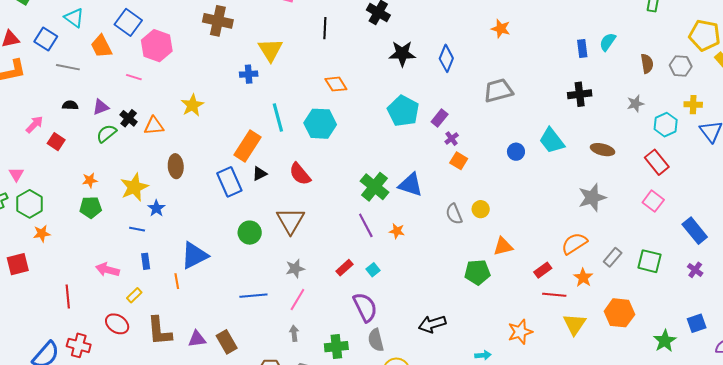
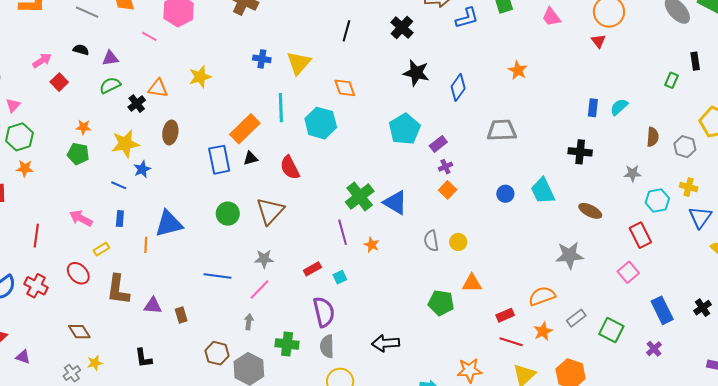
yellow triangle: (270, 50) -> (299, 63), moved
black cross: (129, 118) -> (137, 104), moved
brown rectangle: (227, 342) -> (181, 315), size x0.7

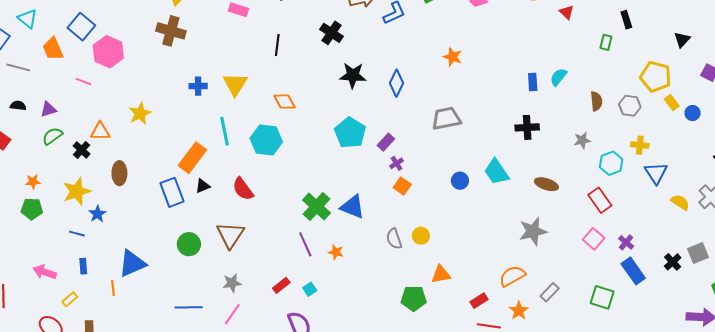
red triangle: (599, 41) -> (567, 12), moved
green square: (611, 330) -> (602, 297), moved
purple cross: (654, 349) -> (626, 242), moved

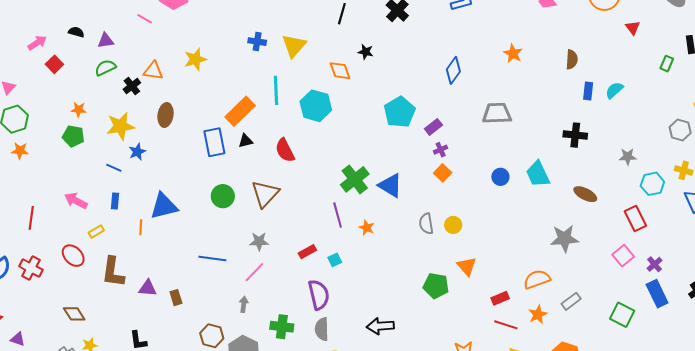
black star: (353, 75) -> (366, 52), moved, size x0.6
brown semicircle: (596, 101) -> (572, 59), moved
orange triangle: (441, 274) -> (467, 266), turned 50

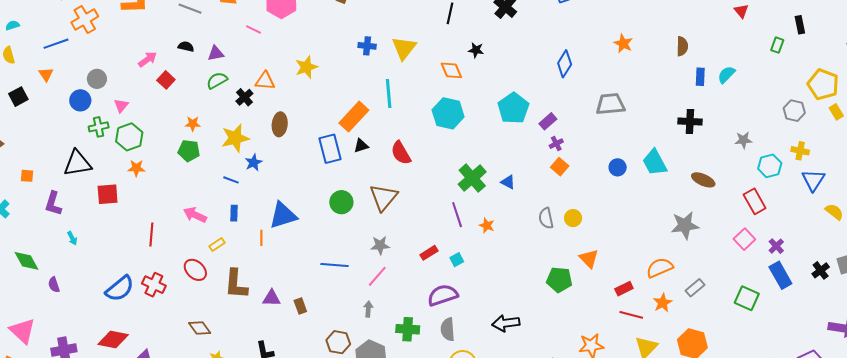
cyan hexagon: (316, 106) -> (448, 113), moved
blue triangle: (390, 185) -> (508, 182), size x0.6
purple semicircle: (319, 295) -> (443, 295), turned -92

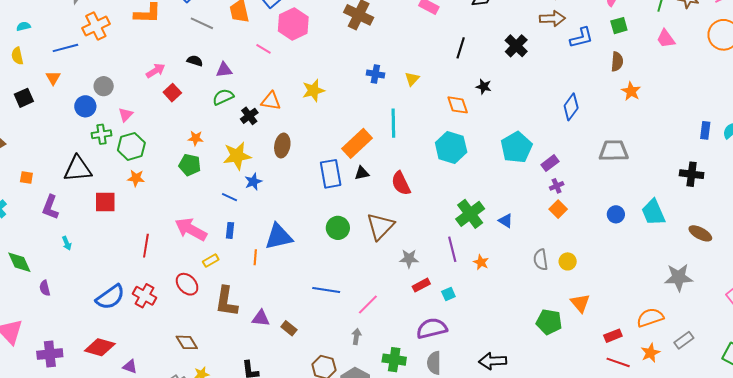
brown semicircle: (682, 46) -> (617, 62), moved
yellow triangle: (404, 48) -> (412, 79), size x0.6
pink arrow: (195, 215) -> (191, 229), size x1.4
gray star: (380, 245) -> (409, 259), moved
brown rectangle: (300, 306) -> (289, 328), turned -35

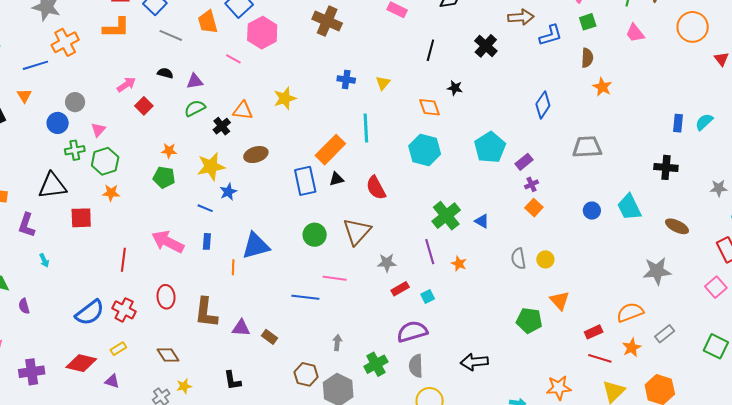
brown ellipse: (282, 146) -> (256, 155), turned 65
yellow rectangle: (211, 261) -> (118, 349), moved
red ellipse: (187, 284) -> (166, 297), turned 40
pink line: (368, 305) -> (335, 278), moved, turned 55
green cross: (394, 360) -> (376, 364), turned -35

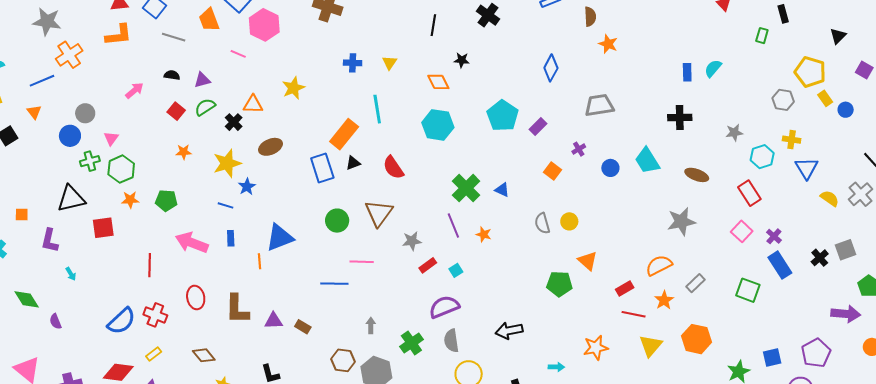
red square: (144, 106) -> (176, 111), moved
green pentagon: (164, 177) -> (166, 200), moved
purple cross: (531, 184) -> (579, 149), moved

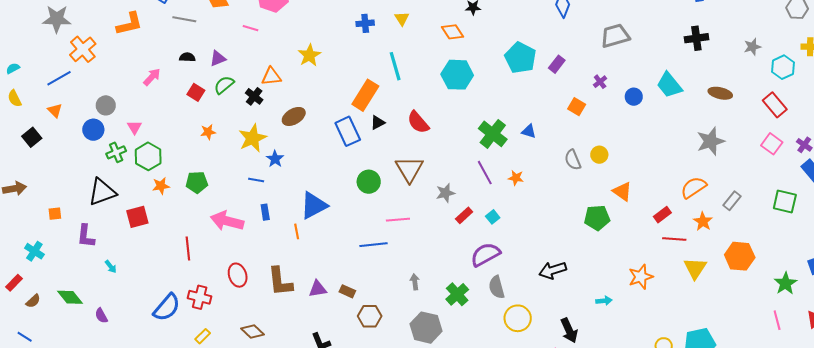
brown hexagon: (343, 360) -> (370, 316), moved

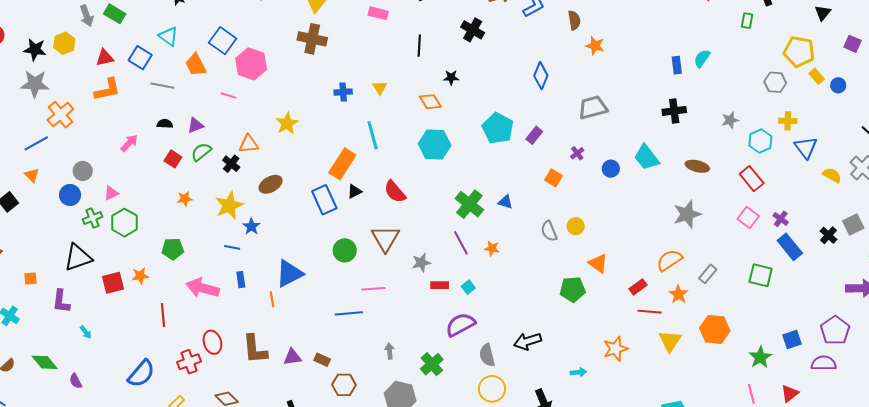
pink triangle: (134, 127) -> (111, 193), turned 35
orange star: (161, 186) -> (140, 276), moved
red rectangle: (464, 215) -> (440, 285), turned 42
gray semicircle: (497, 287) -> (487, 355), moved
red cross: (200, 297) -> (189, 362), moved, turned -35

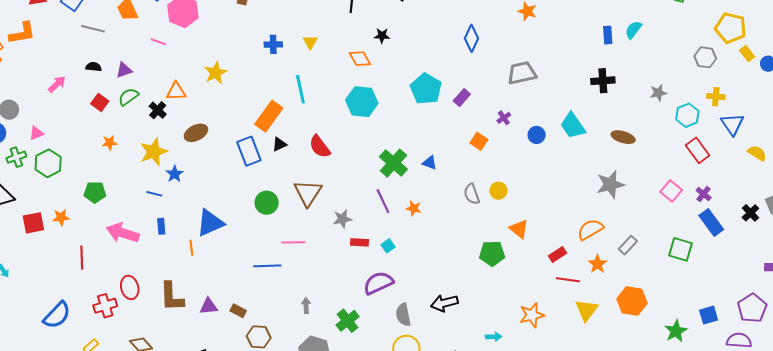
orange L-shape: (107, 90) -> (22, 33), moved
red rectangle: (752, 179) -> (698, 150), moved

